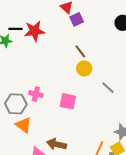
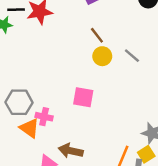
gray line: (108, 88) -> (132, 56), moved
pink cross: (36, 94) -> (44, 117), moved

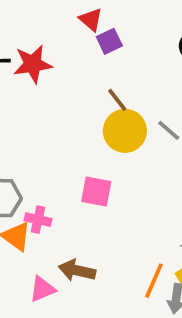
yellow circle: (102, 56) -> (125, 131), size x1.5

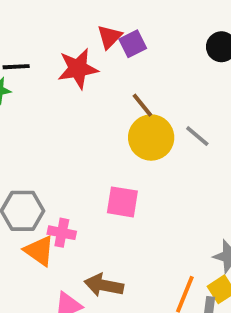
red triangle: (91, 20) -> (109, 37), moved, turned 35
red star: (33, 64) -> (78, 69), moved

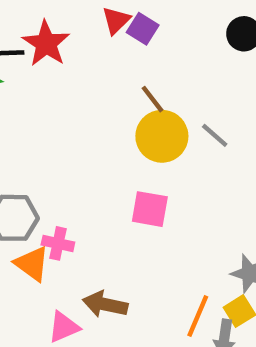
purple square: (133, 44) -> (143, 29), turned -32
red star: (78, 69) -> (46, 44), moved, turned -30
pink square: (122, 202) -> (150, 209), moved

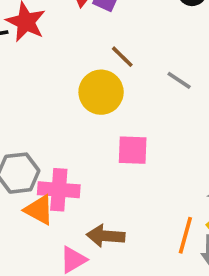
yellow circle: (162, 136) -> (101, 92), moved
pink cross: (58, 243) -> (59, 190), size x1.5

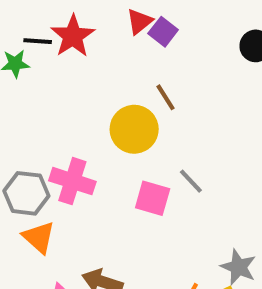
gray line: (179, 80) -> (191, 181), moved
pink cross: (59, 190) -> (72, 181), moved

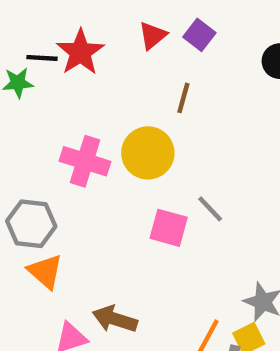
purple square: (163, 32) -> (199, 35), moved
brown line: (166, 97) -> (183, 98), moved, turned 48
pink cross: (72, 181) -> (85, 161), moved

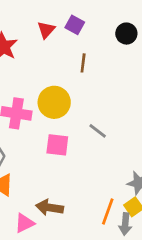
brown line: (183, 98) -> (83, 63), moved
pink square: (169, 228) -> (57, 145), moved

